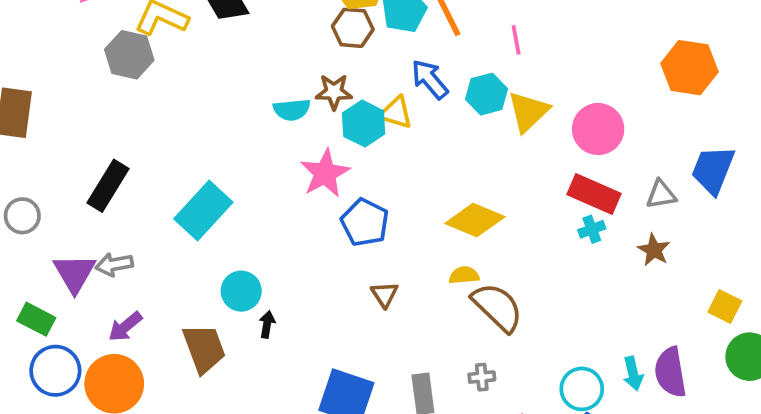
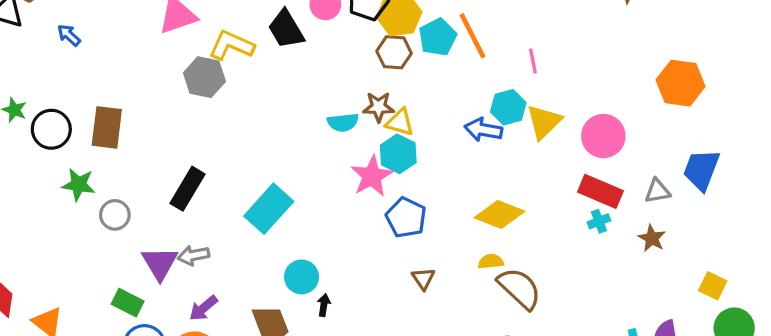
blue arrow: (430, 79) -> (483, 130), moved, turned -39
yellow triangle: (396, 113) -> (400, 122), moved
cyan hexagon: (364, 124) -> (398, 154), moved

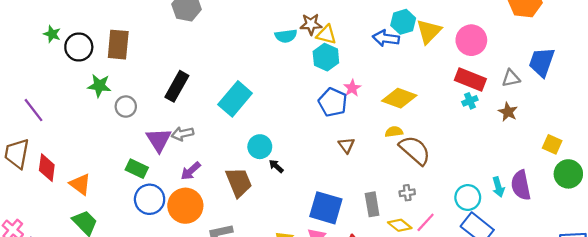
pink star: (372, 176) -> (352, 88), moved, size x0.6
black arrow: (324, 305) -> (276, 166), turned -56

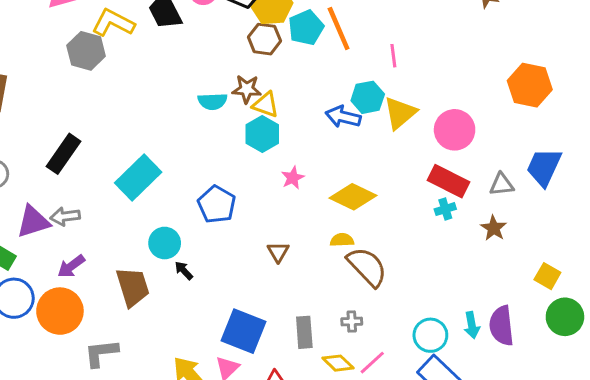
blue pentagon: (333, 102) -> (217, 205), moved
purple triangle: (159, 140) -> (33, 222), turned 40

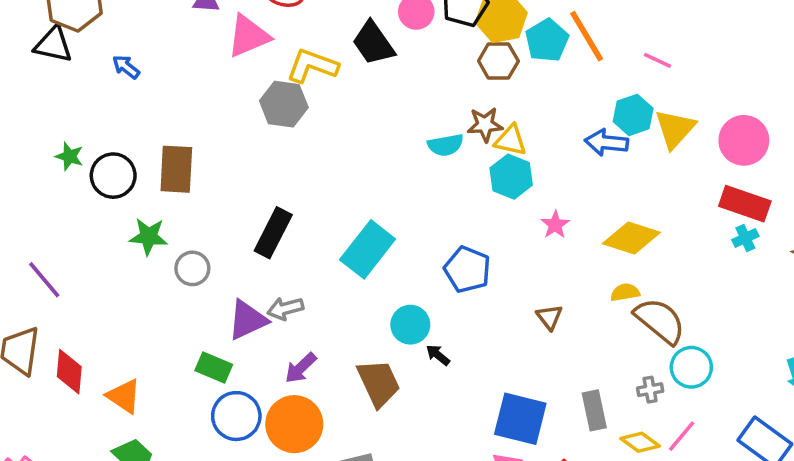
pink line: (393, 56) -> (658, 60), turned -50
cyan circle: (430, 335) -> (691, 367), moved

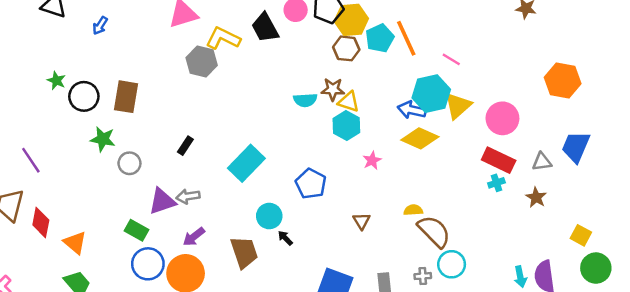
blue arrow: (126, 67) -> (100, 26), turned -102
cyan hexagon: (633, 115) -> (431, 94), size x1.4
black rectangle: (273, 233) -> (185, 146), size x0.6
yellow diamond: (631, 238) -> (420, 138), moved

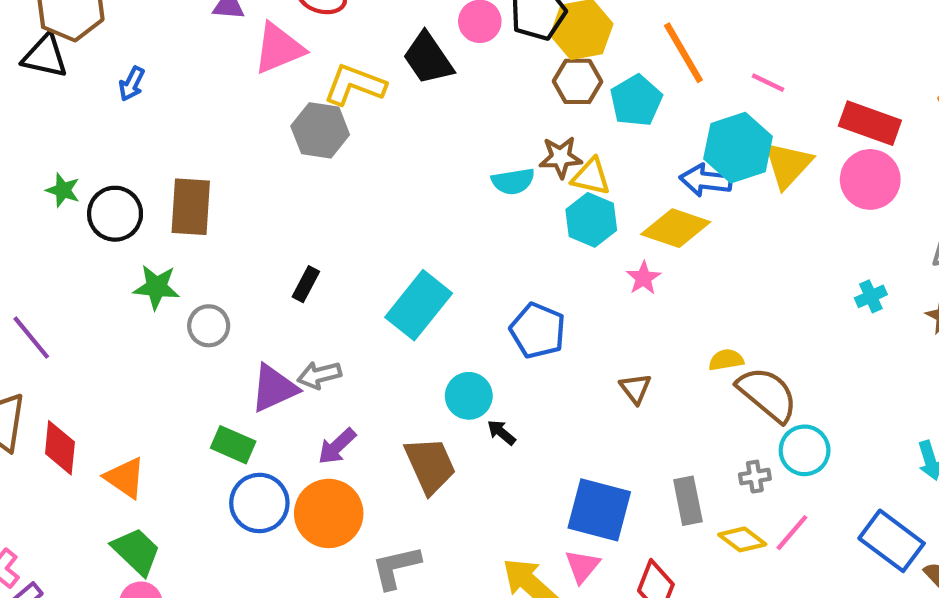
cyan pentagon: (380, 38) -> (636, 101), moved
yellow diamond: (420, 138) -> (676, 228), moved
red rectangle: (499, 160) -> (870, 123), moved

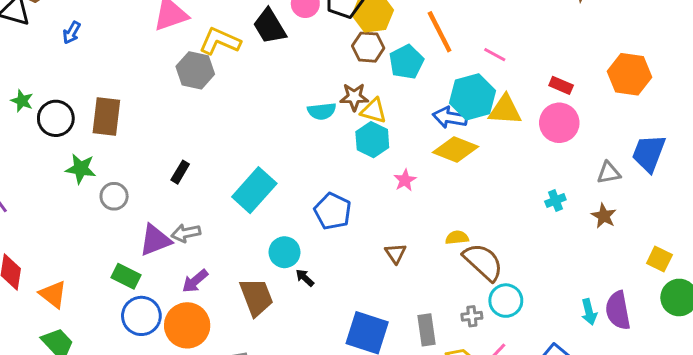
red rectangle: (870, 123) -> (561, 85), size x0.6
yellow triangle: (788, 165) -> (505, 110), turned 48
yellow diamond: (676, 228) -> (455, 149), moved

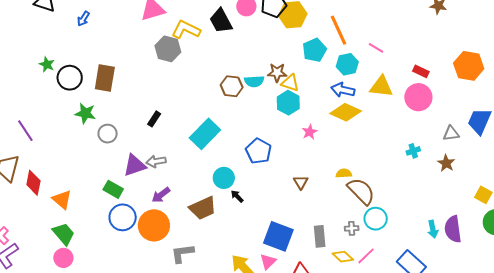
brown hexagon: (368, 47) -> (232, 86), moved
cyan hexagon: (472, 97) -> (347, 64), moved, size x0.7
brown trapezoid: (256, 297) -> (203, 208), turned 84

